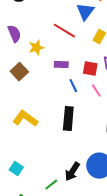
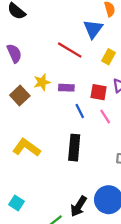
yellow star: (36, 48) -> (42, 82), moved

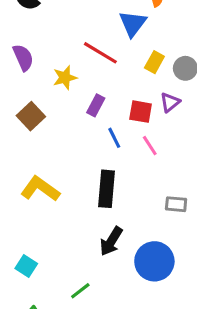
yellow star: (42, 82) -> (65, 78), moved
purple rectangle: (66, 88) -> (96, 105), turned -64
black arrow: (79, 206) -> (111, 241), moved

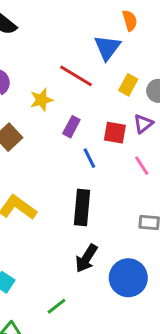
pink line: (150, 146) -> (142, 166), moved

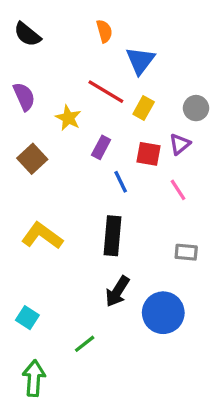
orange semicircle: (130, 21) -> (104, 31), moved
yellow rectangle: (128, 85) -> (144, 108), moved
yellow star: (42, 100) -> (68, 118), turned -30

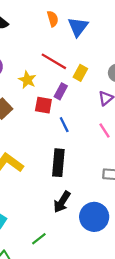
blue triangle: (140, 61) -> (78, 27), moved
purple rectangle: (101, 147) -> (61, 91), moved
red square: (149, 154) -> (43, 105), moved

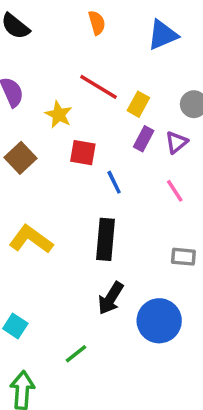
blue triangle: (78, 27) -> (163, 35), moved, turned 30
purple rectangle: (61, 91) -> (144, 139), moved

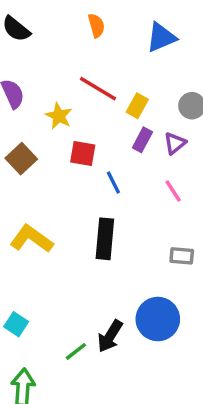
black arrow: (111, 298) -> (110, 336), moved

